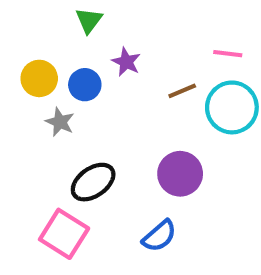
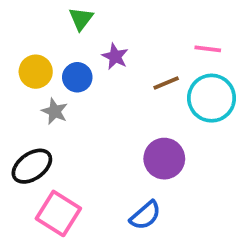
black ellipse: (93, 182) -> (32, 166), moved

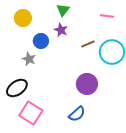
green triangle: (81, 19) -> (63, 10), moved
pink line: (208, 49) -> (107, 16), moved
yellow circle: (36, 72) -> (23, 18), moved

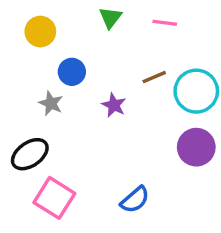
pink line: (107, 16) -> (165, 23), moved
purple star: (61, 30) -> (114, 105), moved
purple circle: (87, 84) -> (196, 147), moved

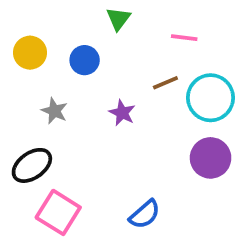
pink line: (165, 23) -> (184, 38), moved
yellow circle: (40, 32) -> (30, 53), moved
blue circle: (72, 72) -> (85, 60), moved

